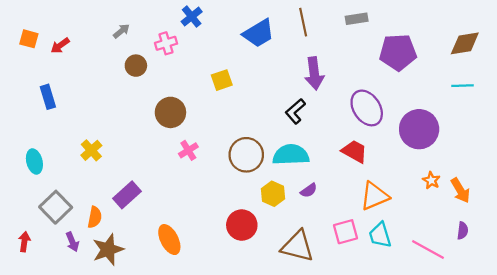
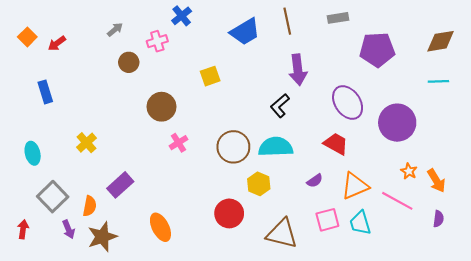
orange square: (29, 39) -> (27, 37), turned 30
purple semicircle: (309, 190) -> (315, 181), moved
pink line: (428, 250) -> (397, 201), moved

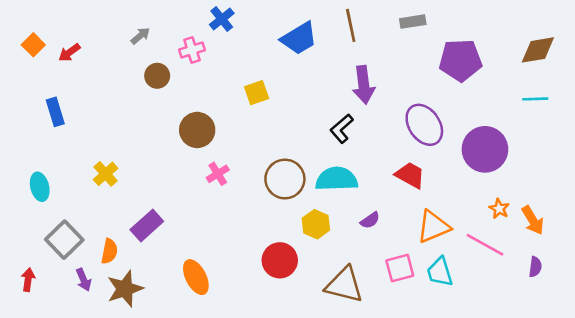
purple semicircle: (315, 181) -> (370, 220), moved

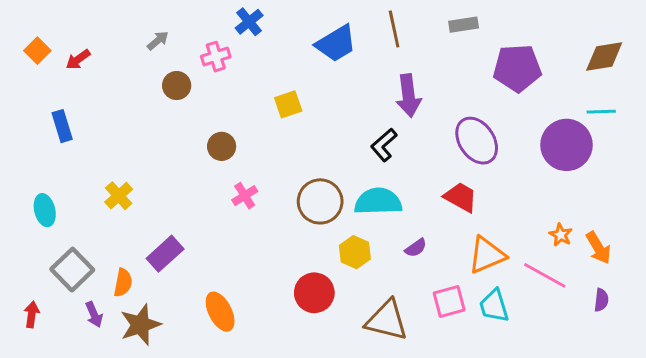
brown circle: (197, 130) -> (222, 146), size x0.7
purple circle: (485, 149) -> (566, 145), moved

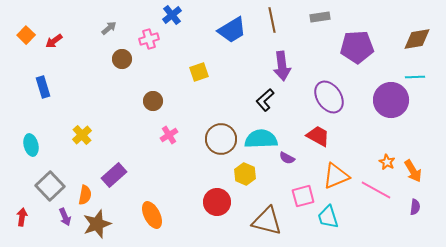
purple semicircle: (416, 248) -> (287, 158), moved, turned 63
pink square: (449, 301) -> (303, 196), moved
cyan trapezoid: (494, 306) -> (328, 217), moved

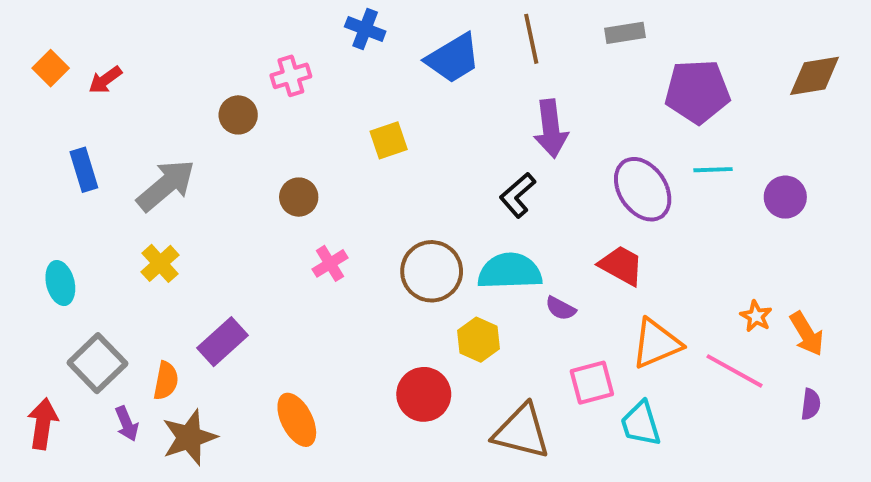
blue cross: (172, 15) -> (365, 29), moved, turned -30
gray arrow: (109, 28) -> (166, 185), moved, size x2.0
cyan line: (415, 77) -> (713, 170), moved
purple circle: (391, 100) -> (785, 197), moved, size x0.6
red arrow: (22, 217) -> (43, 424), size x1.4

